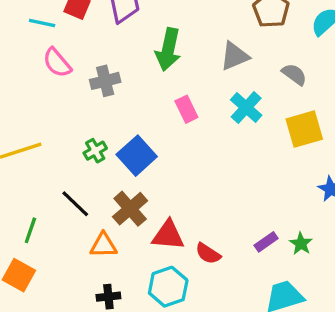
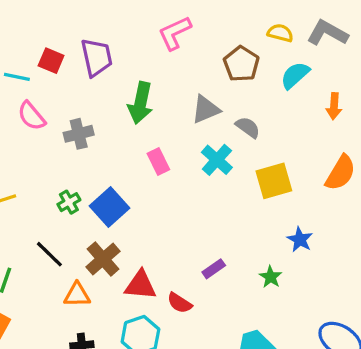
gray semicircle: (294, 74) -> (248, 127), moved
purple rectangle: (266, 242) -> (214, 269), moved
green star: (301, 244) -> (271, 277), moved

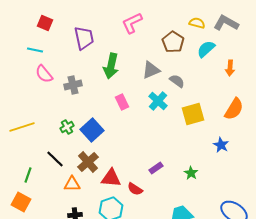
red square: (51, 61) -> (45, 23), moved
blue star: (300, 240) -> (221, 145), moved

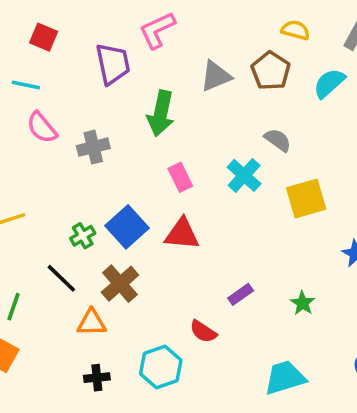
pink L-shape: (132, 23) -> (157, 30), moved
yellow semicircle: (197, 23) -> (295, 30), moved
gray triangle: (151, 70) -> (216, 76), moved
green cross: (67, 127) -> (83, 236), moved
red triangle: (111, 178) -> (182, 234), moved

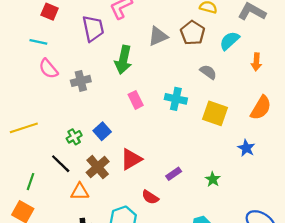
gray semicircle: (278, 140) -> (208, 72), moved
cyan cross: (244, 175) -> (176, 99), turned -30
yellow square: (306, 199) -> (215, 113), turned 35
blue square: (127, 227) -> (102, 131), size x0.7
red triangle: (182, 234) -> (131, 159), moved, turned -35

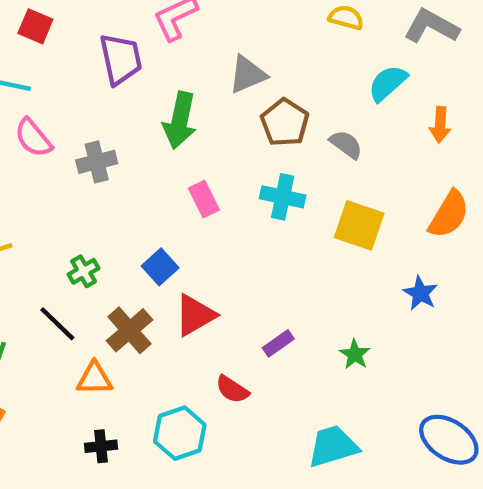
brown pentagon: (193, 33) -> (285, 123), moved
blue square: (102, 131) -> (160, 267), moved

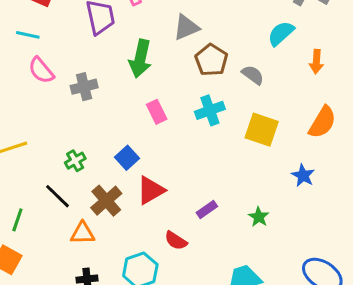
cyan cross: (283, 197) -> (210, 110), turned -32

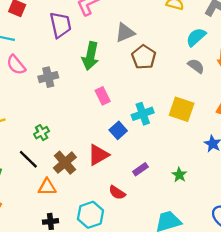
gray semicircle: (253, 75) -> (196, 66), moved
cyan cross: (210, 110) -> (143, 114), moved
blue square: (127, 158) -> (118, 130), moved

